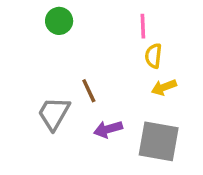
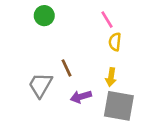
pink line: (143, 26) -> (107, 20), turned -30
yellow arrow: (164, 87) -> (111, 77), moved, turned -60

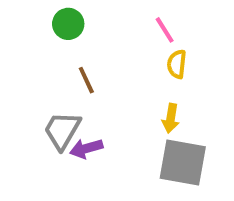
brown line: (66, 68) -> (86, 80), moved
purple arrow: (81, 97) -> (86, 148), moved

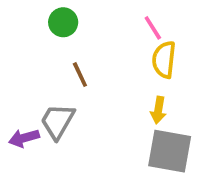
yellow semicircle: (177, 64) -> (164, 60), size x1.4
purple arrow: (86, 148) -> (24, 138), moved

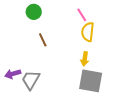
gray trapezoid: (58, 121) -> (31, 80), moved

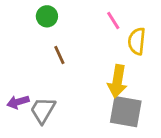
yellow semicircle: (88, 32) -> (137, 41), moved
yellow arrow: (85, 59) -> (117, 81), size x1.6

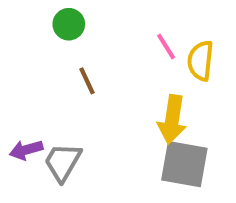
pink line: (113, 20) -> (166, 47), moved

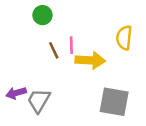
pink line: (166, 47) -> (71, 45), moved, turned 30
yellow arrow: (172, 119) -> (90, 60), moved, turned -96

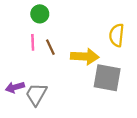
pink line: (71, 45) -> (33, 42), moved
gray square: (114, 102) -> (107, 78), moved

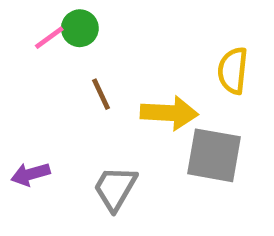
pink line: (33, 42) -> (49, 38), moved, turned 56
gray trapezoid: (36, 94) -> (115, 188), moved

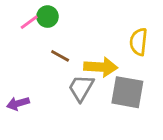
brown line: (101, 94) -> (60, 56), turned -36
gray trapezoid: (115, 188) -> (81, 88), moved

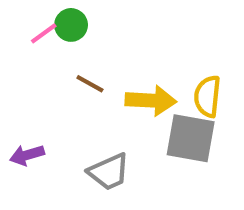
yellow semicircle: (139, 42) -> (207, 96), moved
gray trapezoid: (81, 88) -> (109, 172), moved, turned -144

